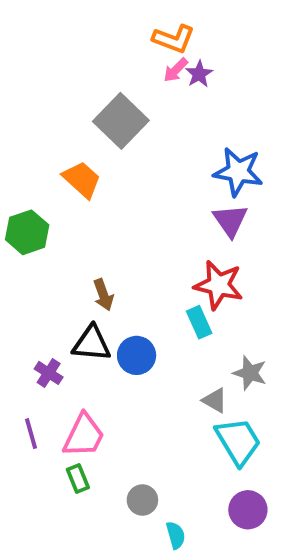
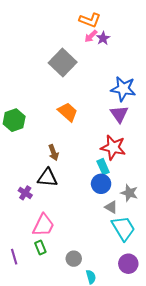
orange trapezoid: (82, 180) -> (68, 112), moved
blue circle: (137, 355) -> (101, 184), moved
purple line: (31, 434) -> (14, 257), moved

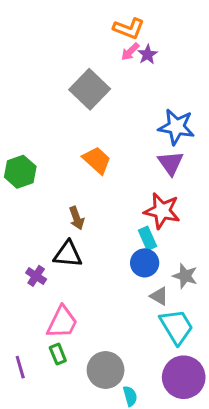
gray circle: (74, 259) -> (106, 370), size x1.6
purple circle: (128, 264) -> (184, 377), size x1.5

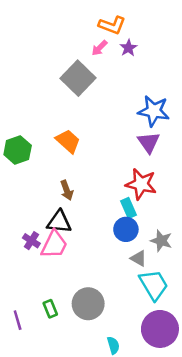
pink arrow: (130, 52) -> (99, 48), moved
orange trapezoid: (97, 160) -> (68, 141), moved
pink trapezoid: (62, 322) -> (54, 245), moved
gray circle: (106, 370) -> (88, 304), moved

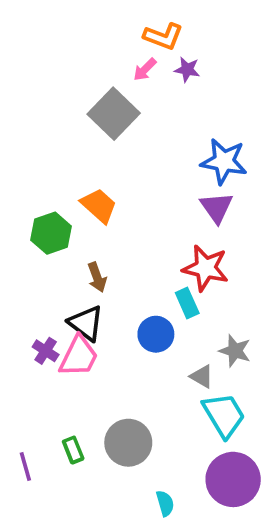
purple star: (128, 48) -> (187, 69), turned -30
green hexagon: (18, 150) -> (51, 233), moved
black triangle: (59, 222) -> (86, 323), turned 32
blue circle: (126, 229) -> (156, 334), moved

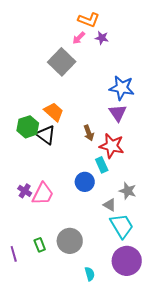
brown arrow: (97, 277) -> (89, 133), moved
black triangle: (86, 323) -> (46, 135), moved

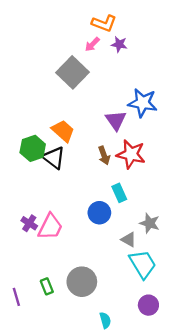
purple triangle: (118, 113) -> (116, 120), moved
red star: (112, 146) -> (131, 154), moved
purple circle: (127, 261) -> (148, 305), size x0.6

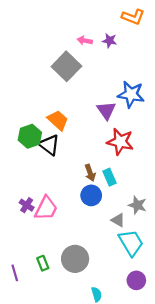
orange L-shape: (104, 23) -> (133, 17), moved
pink arrow: (92, 44) -> (85, 41), turned 56
brown arrow: (104, 155) -> (90, 173), moved

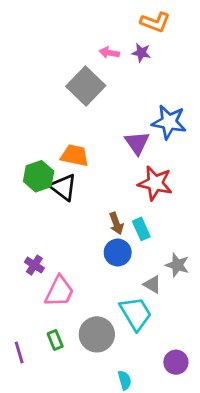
orange L-shape: (133, 17) -> (155, 22), moved
orange trapezoid: (58, 120) -> (75, 155), turned -30
pink trapezoid: (46, 208) -> (59, 291), moved
cyan trapezoid: (131, 243) -> (136, 314), moved

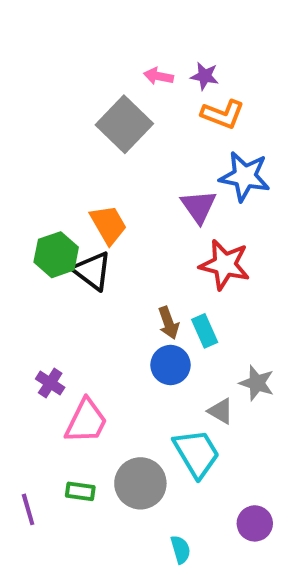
orange L-shape: (155, 22) -> (223, 114), moved
orange trapezoid: (75, 155) -> (108, 225), turned 48
green rectangle: (55, 340) -> (80, 491), turned -60

